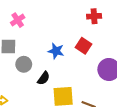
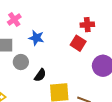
red cross: (94, 16) -> (87, 25), moved
blue star: (56, 51) -> (36, 38), moved

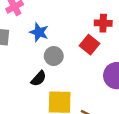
gray circle: (21, 62) -> (54, 56), moved

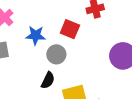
red square: (89, 45) -> (70, 29), moved

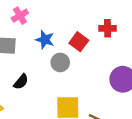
black semicircle: (48, 80) -> (21, 82), moved

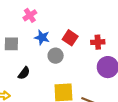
pink cross: (20, 16) -> (30, 15), moved
red cross: (108, 28) -> (98, 42), moved

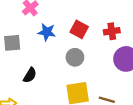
gray circle: (56, 56) -> (75, 57), moved

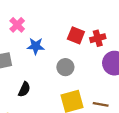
red square: (79, 29) -> (76, 35), moved

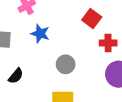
red square: (76, 35) -> (92, 18), moved

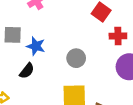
blue star: (40, 34) -> (36, 46), moved

